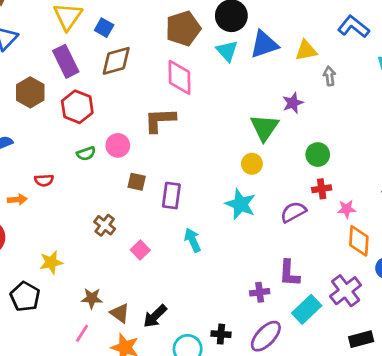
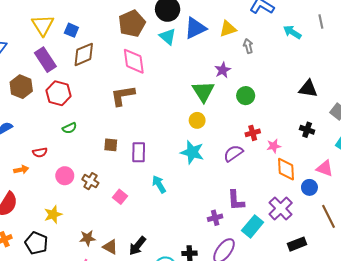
pink circle: (118, 145) -> (65, 176), moved
green circle: (318, 155) -> (246, 96), moved

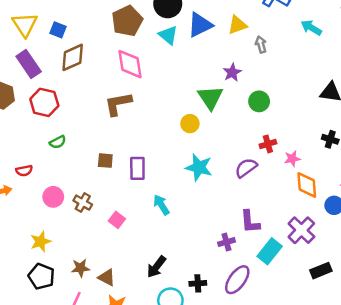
yellow circle: (197, 120) -> (190, 124), moved
black pentagon: (36, 243) -> (41, 276), moved
black arrow: (137, 246) -> (156, 267), moved

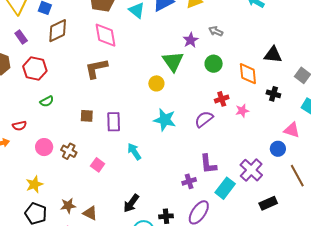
gray arrow: (261, 44) -> (216, 31), moved, turned -48
purple rectangle: (29, 64) -> (21, 37), size x0.6
orange diamond: (307, 185) -> (248, 74), moved

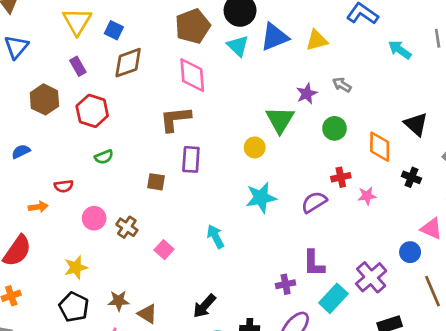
black triangle: (273, 55) -> (416, 124), turned 30
cyan star: (165, 120) -> (261, 198), turned -30
purple rectangle: (114, 122) -> (191, 159), moved

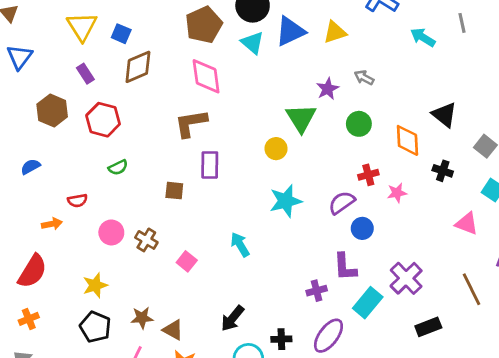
blue circle: (410, 252) -> (362, 228), moved

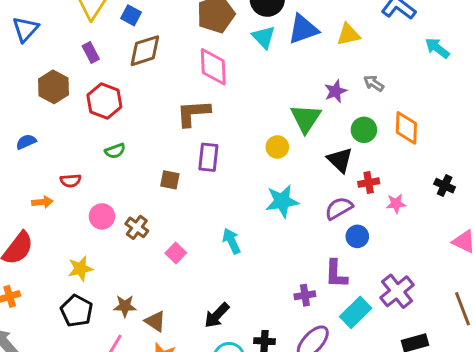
black triangle: (444, 115) -> (340, 160), moved
orange diamond: (407, 140) -> (406, 128), moved

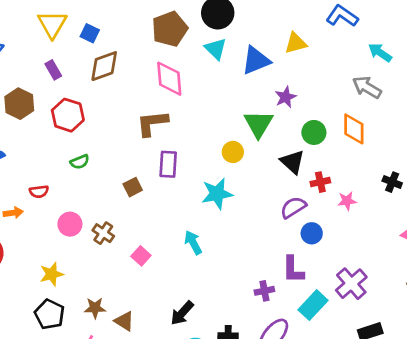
blue triangle: (303, 29) -> (256, 60), moved
gray arrow: (374, 83) -> (367, 87), moved, size x1.5
brown square: (170, 180) -> (133, 187), turned -36
cyan star: (282, 201) -> (217, 194), moved

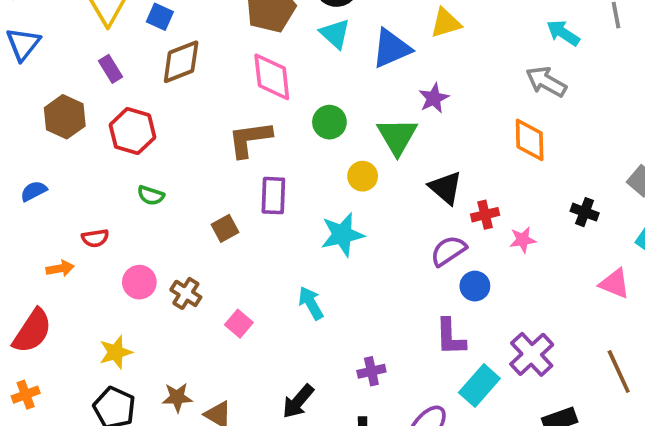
green circle: (314, 132) -> (329, 122), moved
green semicircle: (80, 162) -> (151, 195), turned 42
purple cross: (264, 291) -> (371, 371), moved

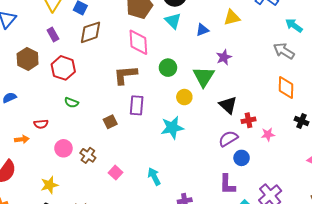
blue triangle: (391, 48) -> (202, 30), size x0.6
orange diamond: (530, 140) -> (286, 88), moved
cyan arrow: (311, 303) -> (154, 176), moved

